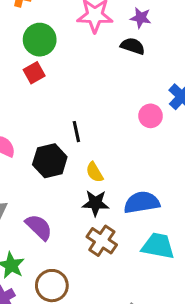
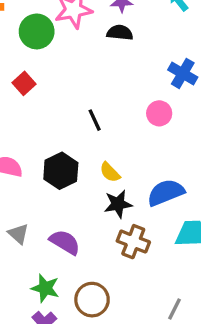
green circle: (40, 40) -> (37, 31), moved
pink circle: (151, 116) -> (159, 113), moved
black line: (76, 132) -> (95, 120), moved

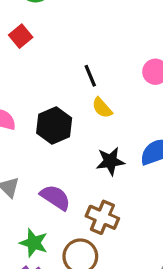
yellow semicircle: (110, 172) -> (102, 108), moved
brown cross: (133, 242) -> (102, 217), moved

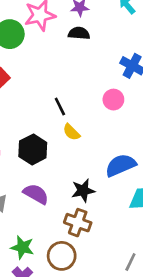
black star: (110, 161) -> (83, 191), moved
purple semicircle: (55, 197) -> (36, 194), moved

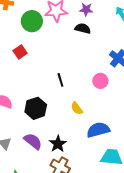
yellow semicircle: (71, 132) -> (77, 108), moved
black star: (83, 191) -> (58, 144), moved, turned -30

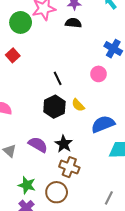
black hexagon: (36, 108) -> (54, 107), moved

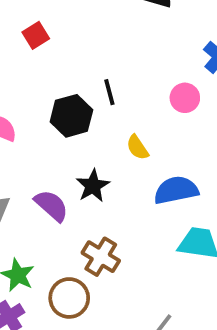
black hexagon: (54, 107) -> (71, 116), moved
black star: (64, 144) -> (93, 186), moved

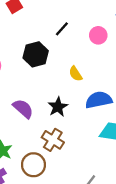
black line: (109, 92) -> (62, 29), moved, turned 56
pink circle: (185, 98) -> (98, 35), moved
black star: (93, 186) -> (58, 107), moved

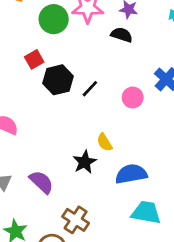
black hexagon: (36, 54) -> (58, 80), moved
black star: (58, 107) -> (85, 162), moved

